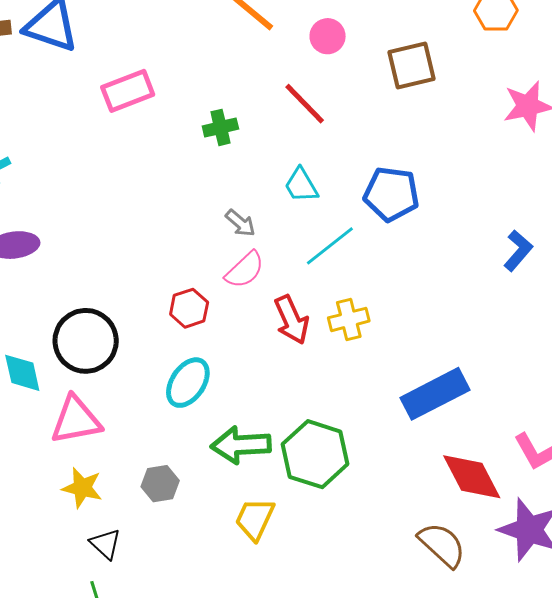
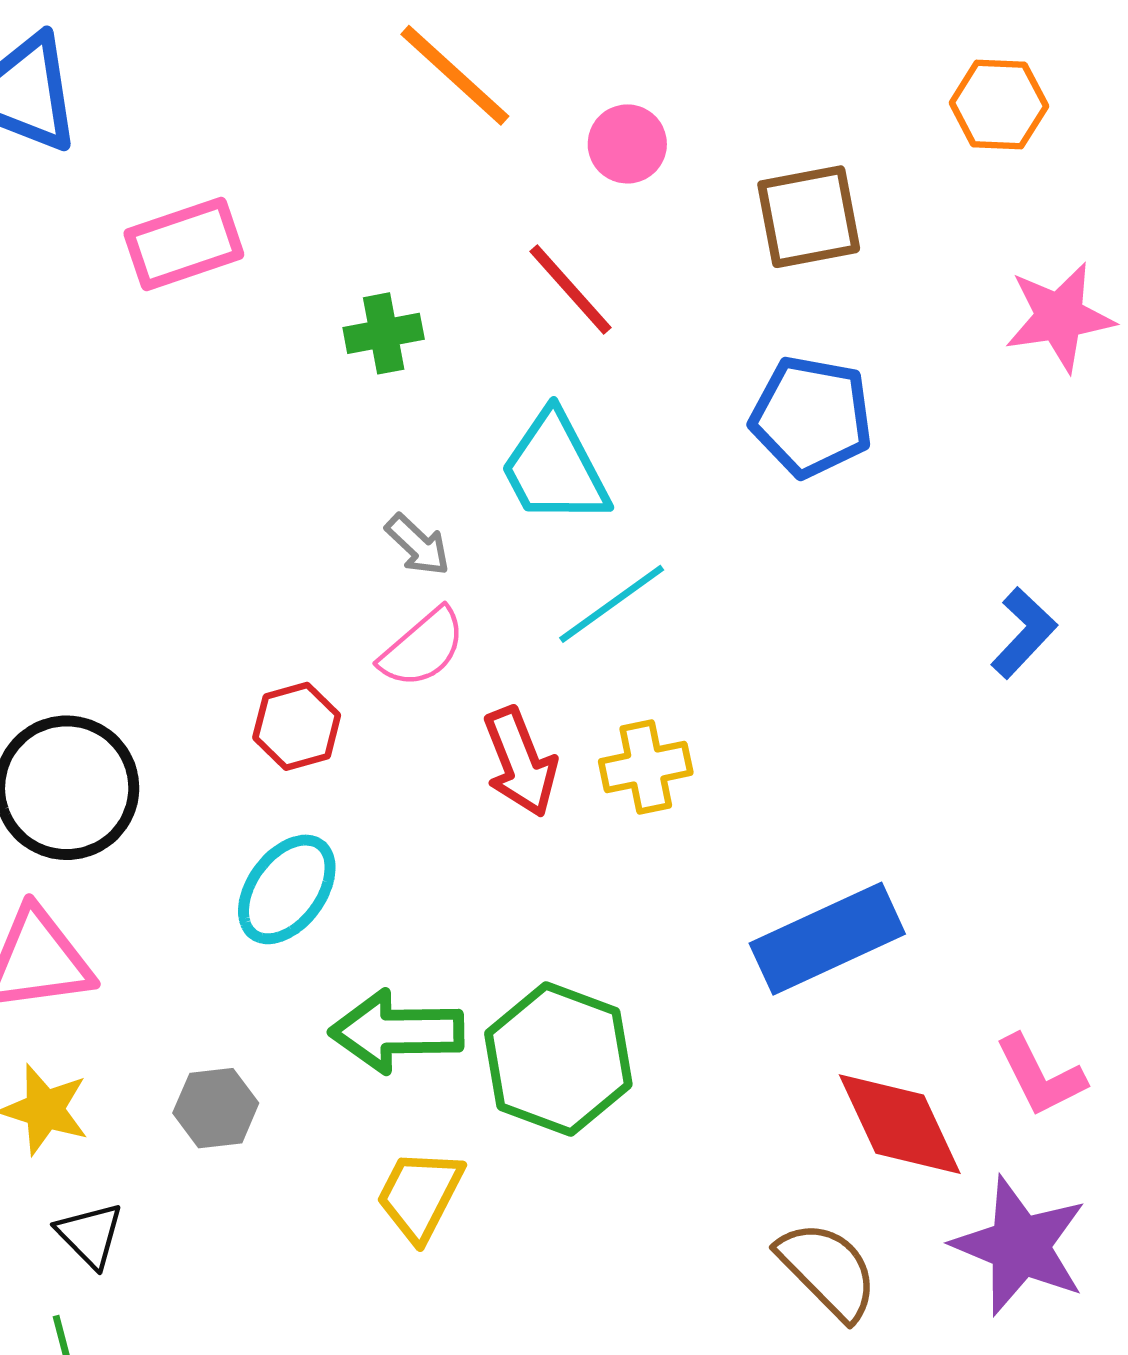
cyan trapezoid: (301, 185) -> (555, 468), size x1.5
blue pentagon: (391, 194) -> (812, 416), moved

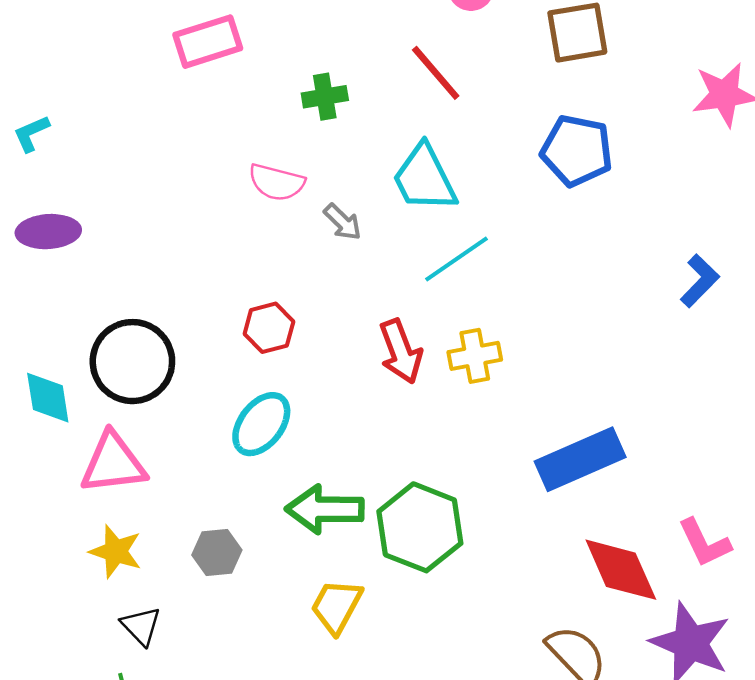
pink semicircle: (423, 648) -> (277, 182), moved, turned 54

